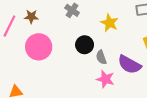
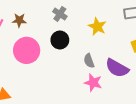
black circle: (85, 45) -> (60, 40), moved

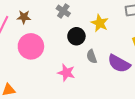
black circle: (60, 40) -> (76, 36), moved
pink star: (93, 83) -> (66, 73), moved

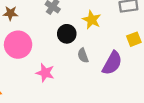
purple semicircle: (119, 64) -> (112, 63), turned -90
pink star: (66, 73) -> (45, 73), moved

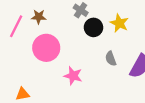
black circle: (67, 34) -> (93, 27), moved

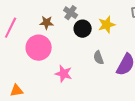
brown star: (39, 17) -> (47, 23), moved
yellow star: (119, 23) -> (107, 25), turned 30

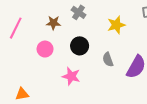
black circle: (83, 29) -> (80, 46), moved
pink circle: (39, 48) -> (45, 49), size x0.6

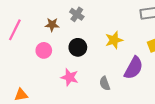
yellow star: (116, 25) -> (114, 40), moved
gray semicircle: (108, 60) -> (105, 83), moved

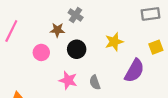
brown star: (52, 25) -> (57, 30), moved
gray semicircle: (105, 83) -> (95, 82), moved

